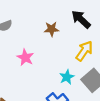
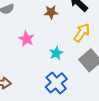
cyan star: (67, 77) -> (56, 53), moved

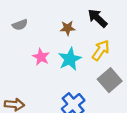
cyan star: (56, 53) -> (70, 59), moved, size x1.5

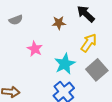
cyan star: (70, 59) -> (65, 64), moved

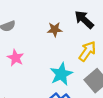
pink star: (35, 49) -> (15, 58), moved

